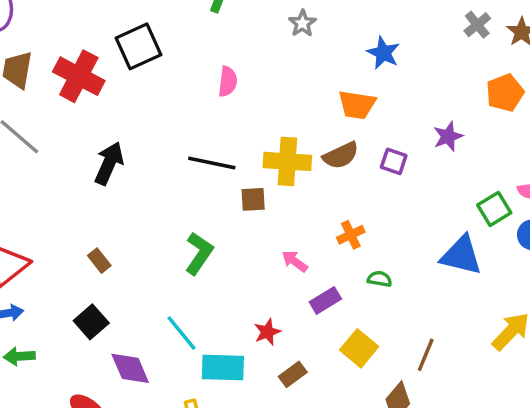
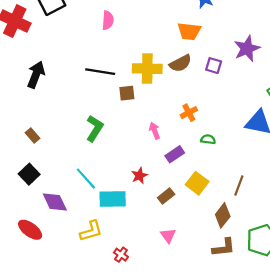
purple star: (448, 136) -> (247, 49), size x1.4
pink arrow: (295, 261) -> (155, 131), turned 35
brown rectangle: (293, 374) -> (166, 196), moved

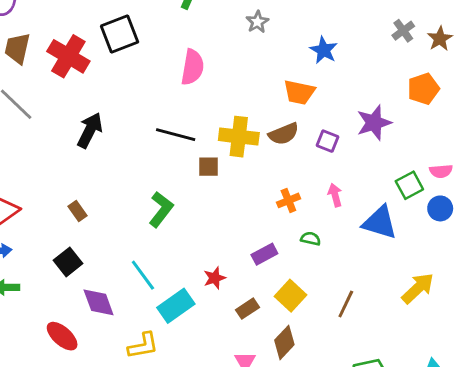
pink semicircle: (108, 20) -> (192, 67), size x1.4
pink arrow: (155, 131) -> (335, 195), moved
cyan rectangle: (113, 199) -> (176, 306), turned -40
brown diamond: (223, 215) -> (284, 342), moved

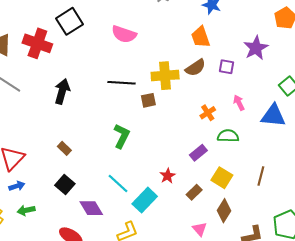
pink semicircle: (192, 67) -> (124, 34), turned 110
orange trapezoid: (299, 92) -> (201, 37), turned 70
green semicircle: (311, 239) -> (228, 136), size x1.5

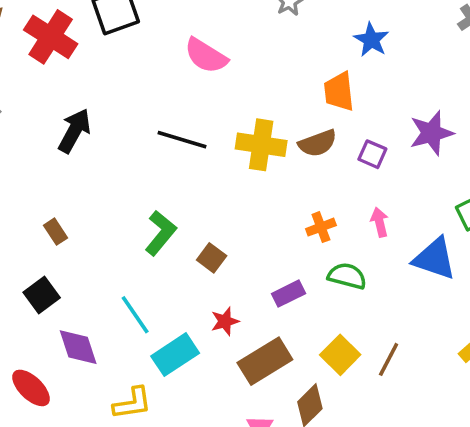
brown square: (148, 100) -> (212, 258), moved, turned 35
yellow square: (222, 178) -> (340, 355), moved
brown rectangle: (194, 192) -> (265, 361), size x1.8

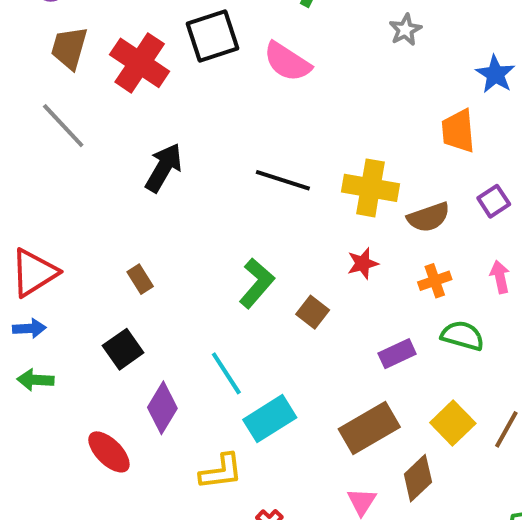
pink semicircle: (206, 56) -> (287, 62), moved
brown semicircle: (318, 143) -> (429, 217), moved
purple square: (372, 154) -> (494, 201), turned 32
red star: (225, 321) -> (363, 263), moved
purple diamond: (78, 347) -> (162, 408), turned 48

